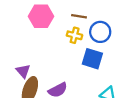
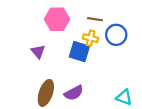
blue square: (92, 59) -> (79, 52), moved
purple triangle: (23, 71) -> (38, 52), moved

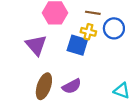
purple triangle: (38, 52) -> (36, 45), size x1.5

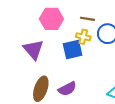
blue square: (77, 45) -> (73, 50), turned -30

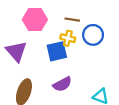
purple semicircle: (67, 89) -> (62, 84), moved

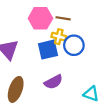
pink hexagon: (35, 20) -> (40, 18), moved
blue circle: (93, 35) -> (74, 45), moved

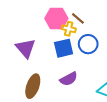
brown line: (63, 18) -> (78, 18), turned 32
yellow cross: (59, 37) -> (69, 29), moved

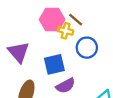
blue square: (64, 48) -> (54, 64), moved

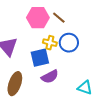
yellow cross: (66, 31) -> (50, 43), moved

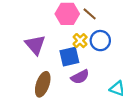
yellow cross: (50, 43) -> (80, 41), turned 32

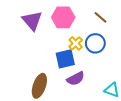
brown line: (90, 14) -> (100, 17), moved
purple triangle: (35, 45) -> (32, 21), moved

